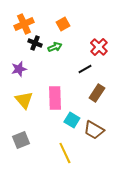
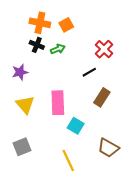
orange cross: (24, 24) -> (40, 23), moved, turned 36
brown trapezoid: (94, 130) -> (108, 148), moved

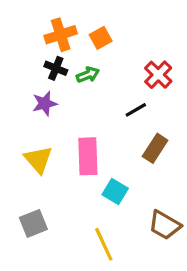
orange cross: (40, 23) -> (61, 35), turned -30
purple star: (20, 72) -> (45, 104), moved

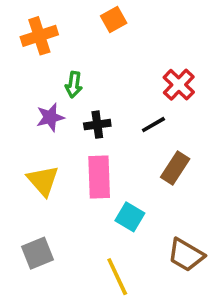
orange cross: (61, 35) -> (39, 36), moved
orange square: (101, 38) -> (114, 19), moved
black cross: (56, 68) -> (97, 125), moved, turned -30
green arrow: (88, 75) -> (74, 85), moved, turned 120

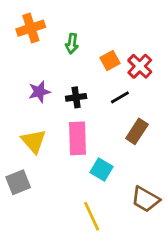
orange square: (114, 19) -> (110, 61), moved
green arrow: (74, 85) -> (72, 44), moved
gray square: (38, 253) -> (18, 182), moved

